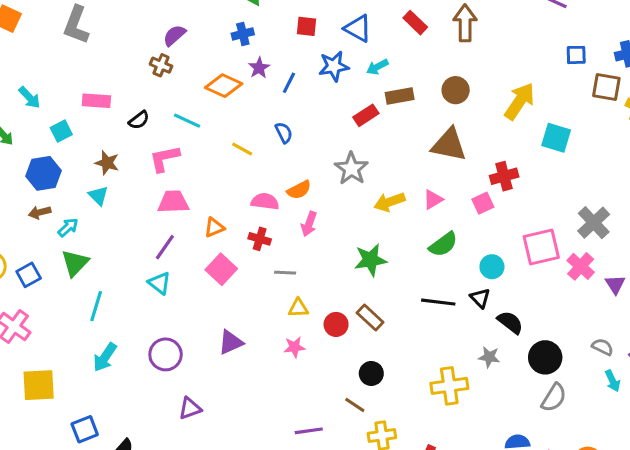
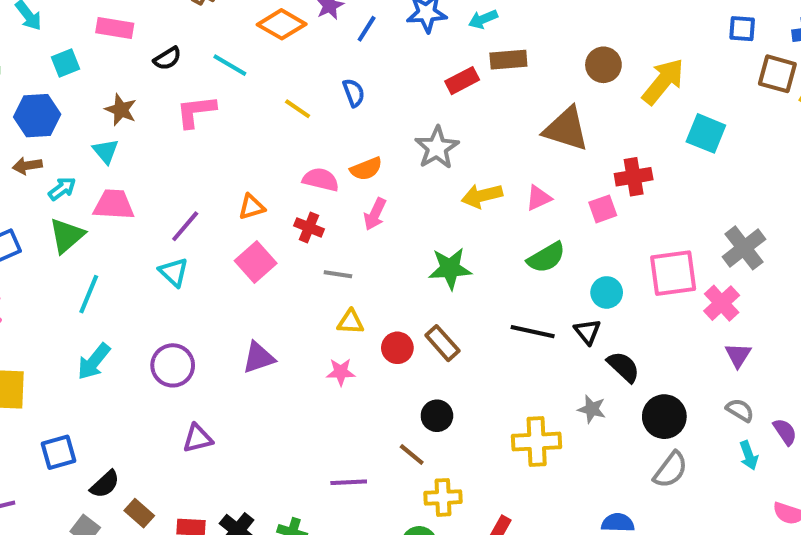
brown circle: (456, 90) -> (603, 65), moved
pink trapezoid: (173, 202) -> (114, 205), moved
purple triangle: (615, 284) -> (738, 355), moved

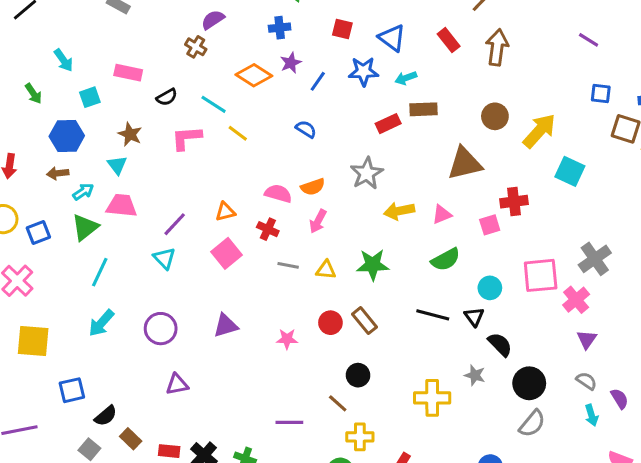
blue semicircle: (354, 93) -> (306, 129), turned -40
yellow line: (298, 109) -> (238, 133), moved
brown triangle: (566, 129) -> (465, 163), turned -33
yellow triangle: (351, 322) -> (326, 270), moved

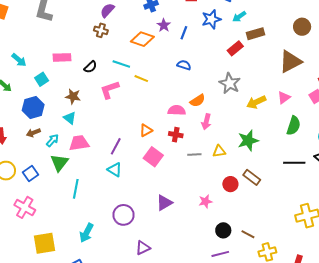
green semicircle: (446, 260) -> (294, 126), turned -30
cyan arrow: (101, 323) -> (86, 233), moved
black circle: (358, 375) -> (223, 230), moved

